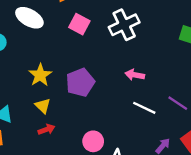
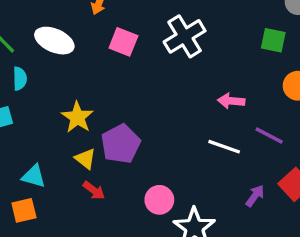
pink arrow: (135, 75) -> (231, 101), moved
purple pentagon: (80, 82) -> (121, 144), moved
red arrow: (46, 129) -> (94, 190), turned 63

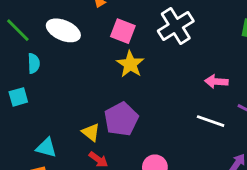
yellow star: (77, 117) -> (130, 64), moved

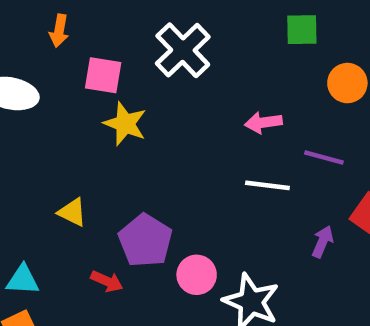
purple pentagon: (121, 119) -> (145, 241), moved
yellow triangle: (91, 132) -> (72, 212), moved

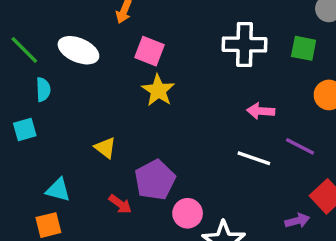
white cross: (183, 50) -> (245, 44), moved, turned 33
purple arrow: (323, 242) -> (297, 221), moved, turned 40

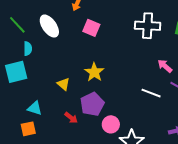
white ellipse: (78, 50) -> (49, 26), turned 30
yellow star: (158, 90) -> (94, 72), moved
pink arrow: (261, 111) -> (165, 66), moved, turned 35
cyan square: (25, 129) -> (16, 72), size x1.6

